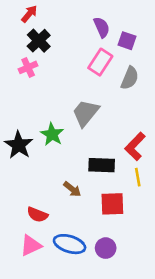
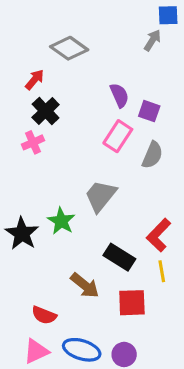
black rectangle: (102, 165) -> (119, 257), turned 30
brown arrow: (72, 189) -> (85, 285), size x1.4

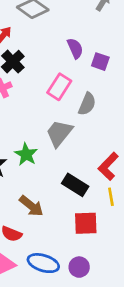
pink rectangle: (118, 136) -> (59, 87), moved
gray semicircle: (152, 155) -> (87, 104), moved
brown arrow: (85, 285) -> (31, 206), moved

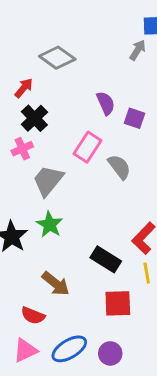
gray semicircle: (87, 104) -> (119, 167), turned -60
gray trapezoid: (59, 133) -> (48, 181), moved
blue ellipse: (43, 263) -> (69, 349), turned -48

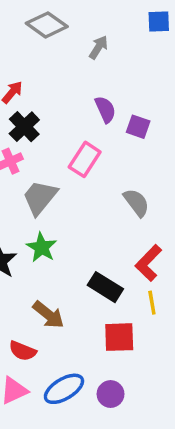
gray arrow: (138, 50) -> (98, 47), moved
gray diamond: (57, 58) -> (47, 25), moved
gray semicircle: (119, 167) -> (136, 203), moved

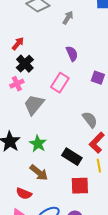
purple square: (138, 127) -> (98, 78), moved
gray semicircle: (136, 203) -> (90, 120), moved
green star: (42, 247) -> (38, 144), moved

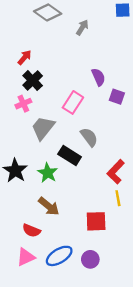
purple semicircle: (72, 54) -> (98, 77), moved
gray semicircle: (90, 120) -> (89, 137), moved
black rectangle: (72, 157) -> (70, 156), moved

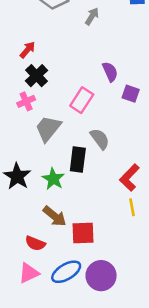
black rectangle: (70, 156) -> (78, 159), turned 65
red square: (96, 221) -> (83, 233), moved
purple circle: (90, 259) -> (101, 276), size x1.5

